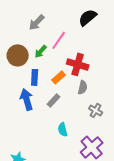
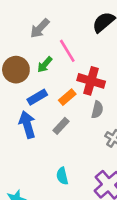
pink line: (59, 40) -> (67, 51), turned -66
blue rectangle: (35, 77) -> (37, 97), turned 56
cyan semicircle: (63, 129) -> (62, 176), moved

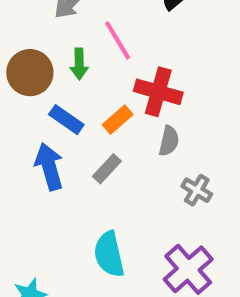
green arrow: (45, 65) -> (79, 64), turned -42
blue rectangle: (37, 97) -> (66, 120), turned 66
cyan semicircle: (62, 176) -> (109, 254), size x1.5

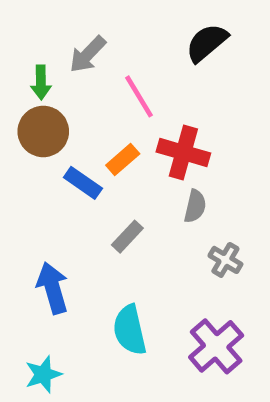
green arrow: (79, 64) -> (41, 82), moved
orange rectangle: (118, 120) -> (123, 159), moved
blue arrow: (49, 167) -> (53, 288), moved

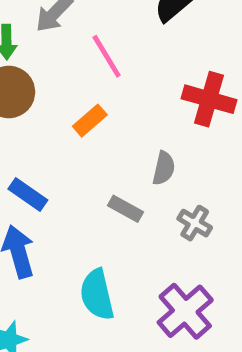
red cross: (183, 152) -> (209, 99), moved
blue rectangle: (83, 183) -> (28, 194), moved
gray rectangle: (127, 237) -> (126, 209), moved, turned 76

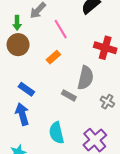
gray semicircle: (164, 168) -> (85, 78), size x1.6
gray cross: (195, 223) -> (107, 102), moved

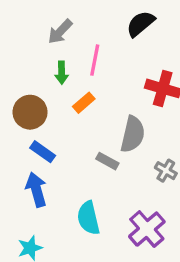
green arrow: (17, 23) -> (62, 73), moved
pink line: (61, 29) -> (95, 60), turned 42
brown circle: (18, 45) -> (30, 112), moved

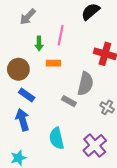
gray arrow: (60, 32) -> (28, 17), moved
orange rectangle: (84, 103) -> (53, 63), turned 40

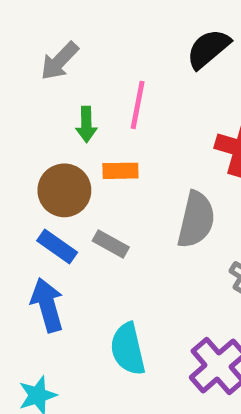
brown circle: (18, 69) -> (64, 190), moved
gray rectangle: (69, 101) -> (111, 244), moved

